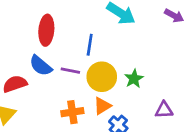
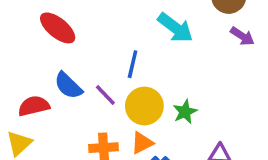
red ellipse: (46, 30) -> (58, 28), moved, turned -60
purple line: (70, 71) -> (105, 95), turned 30

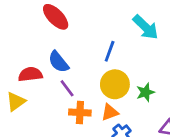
purple line: (105, 95) -> (67, 88), moved

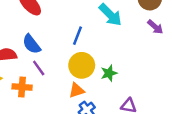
orange cross: (80, 112) -> (22, 87), moved

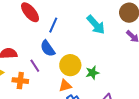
blue line: (78, 36) -> (53, 25), moved
blue semicircle: (32, 44) -> (48, 48), moved

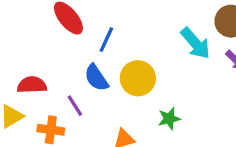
cyan arrow: (96, 25) -> (195, 43), moved
yellow circle: (70, 65) -> (138, 78), moved

